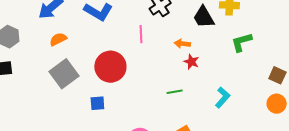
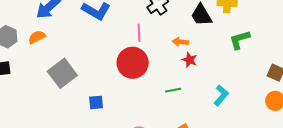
orange semicircle: (58, 39) -> (37, 37), moved
red circle: (110, 67) -> (133, 63), moved

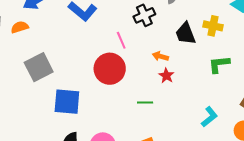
pink line: (139, 33) -> (121, 40), turned -30
cyan L-shape: (221, 95) -> (209, 117), moved
blue square: (96, 102) -> (67, 102), size x1.8

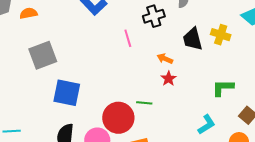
green L-shape: (219, 64) -> (223, 88), moved
red circle: (110, 69) -> (118, 118), moved

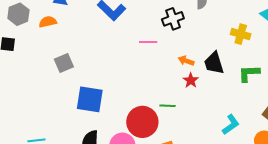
pink line: (128, 38) -> (148, 42), turned -72
black trapezoid: (193, 39) -> (214, 63), moved
gray square: (43, 55) -> (64, 63), size x0.7
green L-shape: (223, 88) -> (249, 73), moved

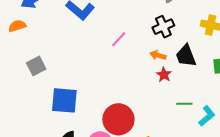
black cross: (173, 19) -> (163, 27), moved
pink line: (148, 42) -> (119, 39), turned -42
green line: (168, 106) -> (184, 104), moved

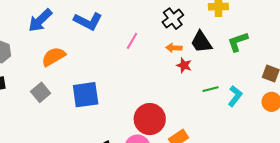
orange semicircle: (17, 26) -> (54, 57), moved, size x1.4
gray square: (36, 66) -> (41, 92), moved
blue square: (64, 100) -> (86, 95), moved

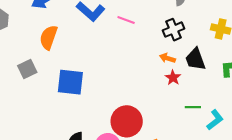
pink line: (132, 41) -> (126, 20), moved, turned 66
orange semicircle: (54, 57) -> (49, 37), turned -55

